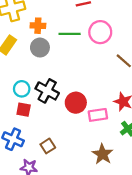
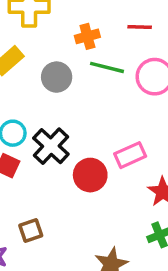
orange cross: (38, 26) -> (87, 36), moved, turned -32
pink rectangle: (98, 115) -> (130, 155), moved, turned -30

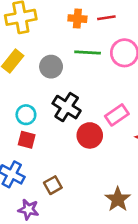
orange cross: (87, 36) -> (77, 19), moved, turned 30
black cross: (51, 146) -> (67, 107), moved

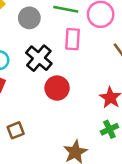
pink rectangle: (117, 115) -> (73, 39), moved, turned -60

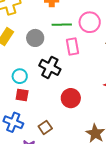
red circle: (57, 88) -> (71, 98), moved

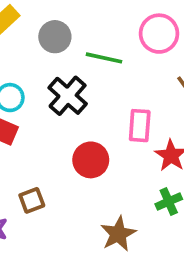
green line: (62, 25) -> (104, 58), moved
pink rectangle: (73, 47) -> (140, 126), moved

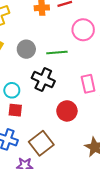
brown square: (32, 200) -> (41, 143), size x1.6

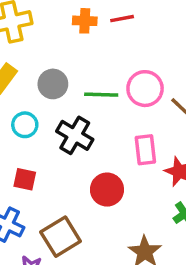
pink circle: (83, 30) -> (145, 89), moved
cyan circle: (12, 90) -> (25, 125), moved

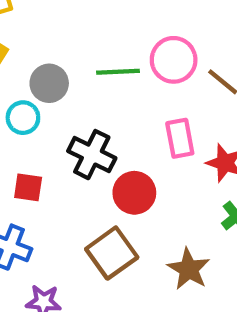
gray circle: (53, 84) -> (49, 83), moved
black cross: (75, 135) -> (92, 155), moved
brown square: (61, 237) -> (112, 253), moved

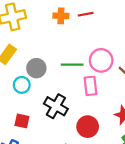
pink rectangle: (180, 138) -> (90, 86), moved
red circle: (134, 193) -> (88, 127), moved

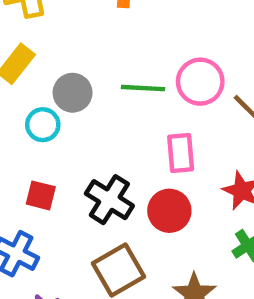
pink rectangle: (90, 86) -> (181, 153), moved
black cross: (56, 106) -> (109, 200), moved

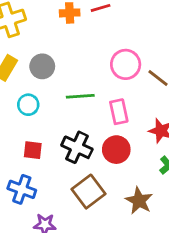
green line: (143, 88) -> (80, 96), moved
gray circle: (73, 93) -> (42, 66), moved

